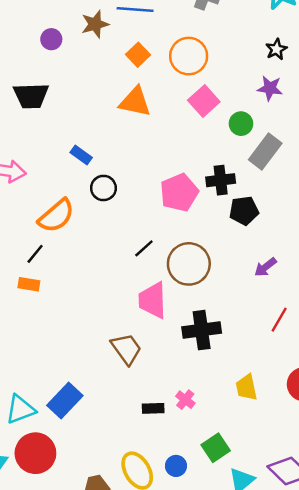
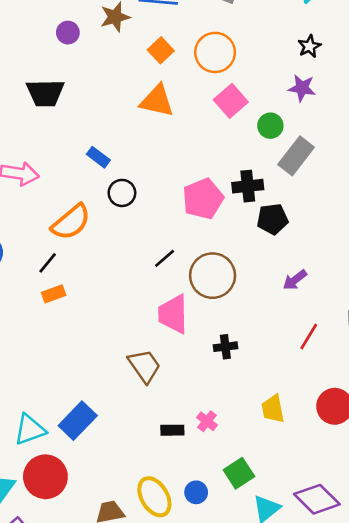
orange rectangle: (29, 284) -> (54, 294), moved, turned -30
black cross: (202, 330) -> (225, 347), size x0.6

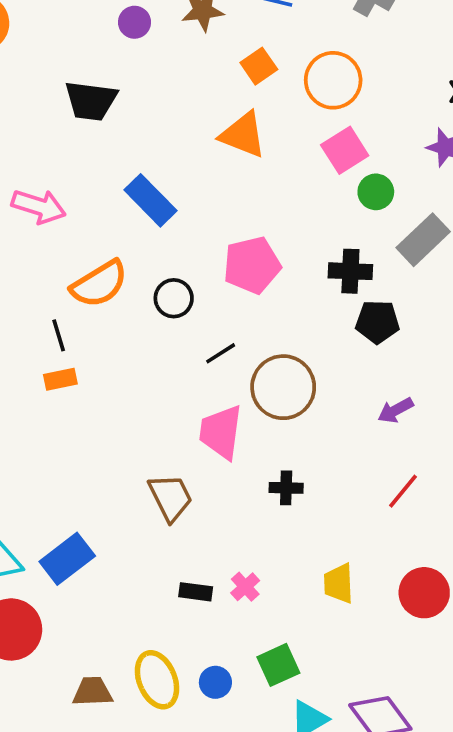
green circle: (270, 126) -> (376, 192), moved
blue rectangle: (98, 157) -> (151, 200), size x1.6
black circle: (122, 193) -> (174, 298), moved
pink pentagon: (203, 199) -> (252, 265), moved
black line: (48, 263) -> (59, 335), turned -65

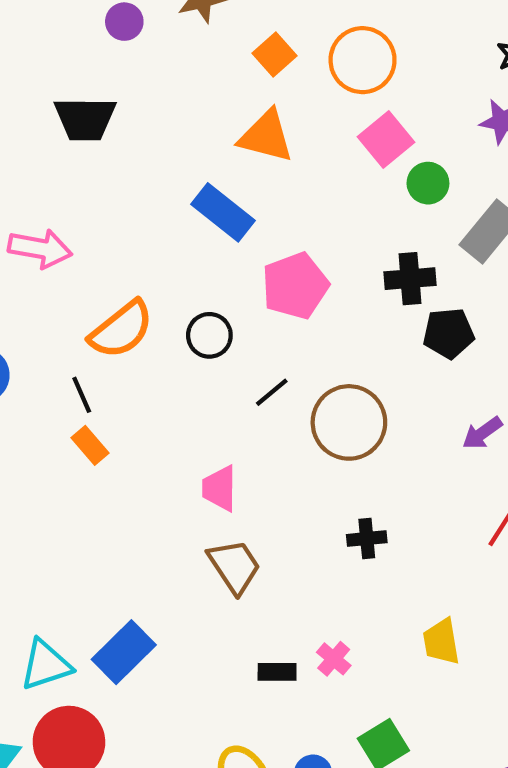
blue rectangle: (151, 200) -> (223, 212), moved
orange rectangle: (60, 379) -> (90, 445), turned 68
pink trapezoid: (221, 432) -> (220, 488), moved, size x0.7

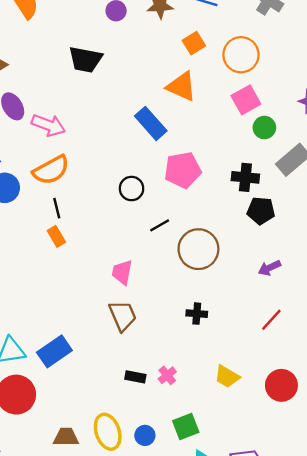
orange semicircle: (121, 330) -> (51, 170), moved
yellow trapezoid: (441, 642) -> (227, 376), turned -60

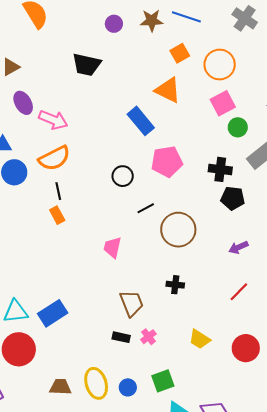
brown trapezoid: (123, 316) -> (132, 303), moved

